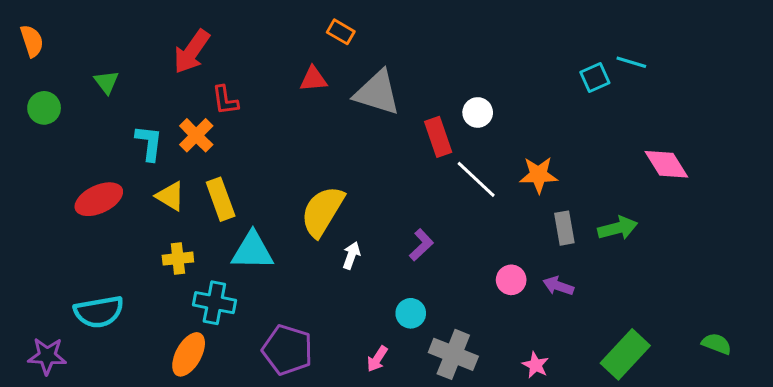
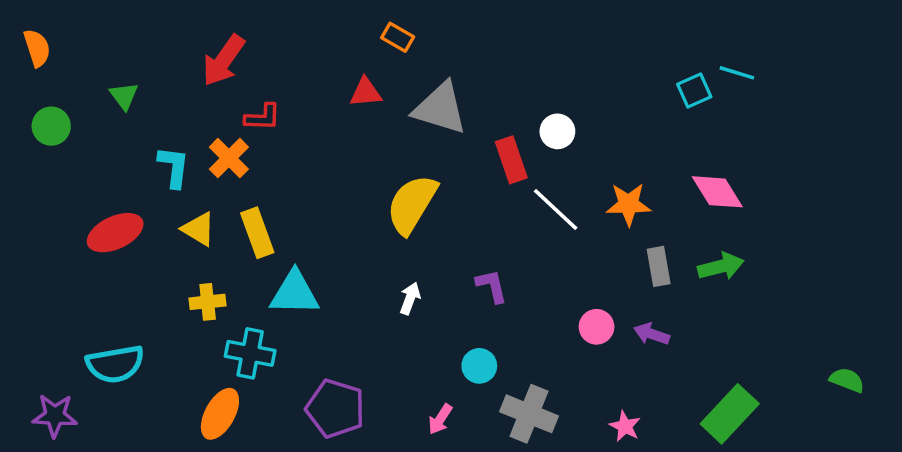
red L-shape: (225, 100) -> (263, 117), turned -80
pink diamond: (666, 164) -> (717, 192), moved
yellow semicircle: (322, 211) -> (412, 204), moved
purple L-shape: (421, 245) -> (492, 286), turned -60
green semicircle: (717, 344) -> (847, 380), moved

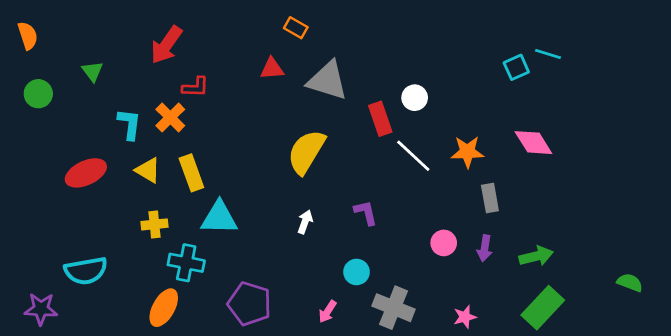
green arrow: (721, 266) -> (536, 256), moved
purple arrow: (652, 334) -> (485, 248), turned -100
pink star: (625, 426) -> (465, 317), turned 30

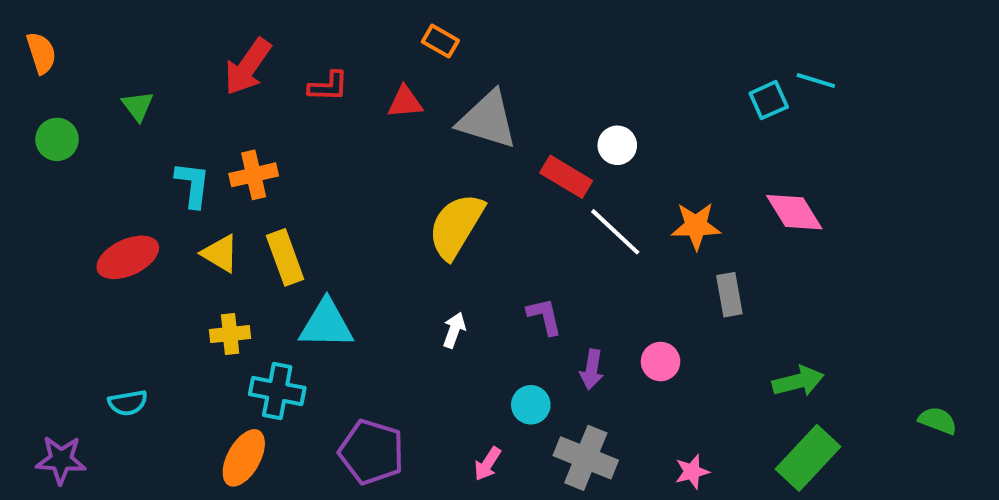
red L-shape: (195, 87) -> (328, 86), moved
orange cross: (170, 117) -> (254, 175), turned 32
red rectangle: (380, 119) -> (566, 177), turned -40
purple arrow: (485, 248) -> (592, 369), moved
cyan semicircle: (86, 271) -> (128, 403), size x0.6

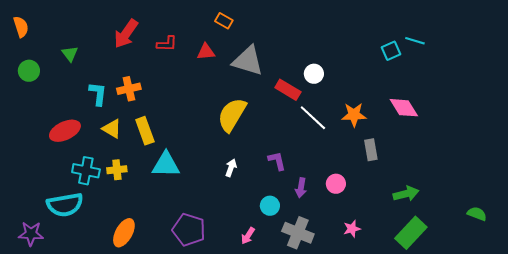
cyan cross: (277, 391) -> (86, 171), moved
cyan semicircle: (128, 403) -> (65, 205), size x1.8
pink star: (692, 472) -> (352, 229), moved

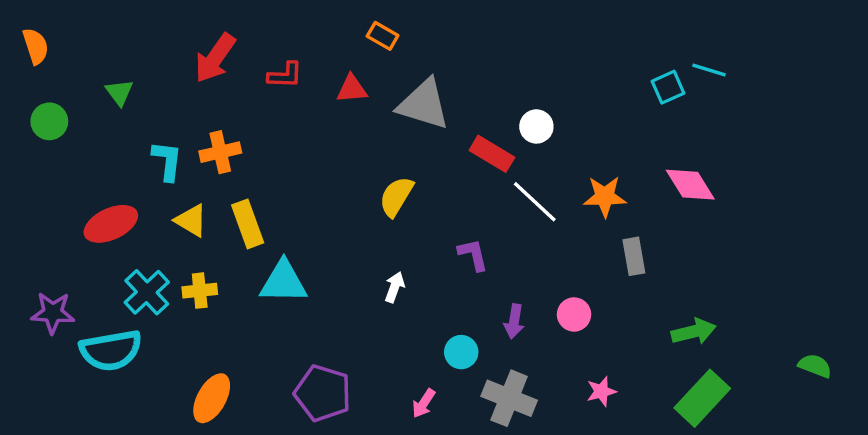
yellow semicircle: (232, 115) -> (396, 197), size x0.7
purple L-shape: (277, 161) -> (473, 255), moved
cyan cross: (86, 171) -> (147, 292), turned 36
purple star: (31, 234) -> (53, 313), moved

